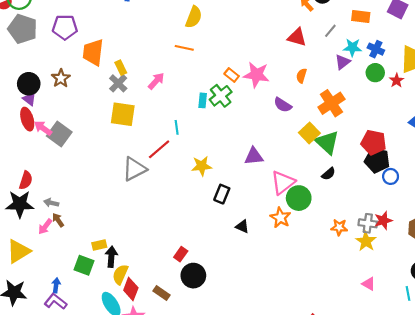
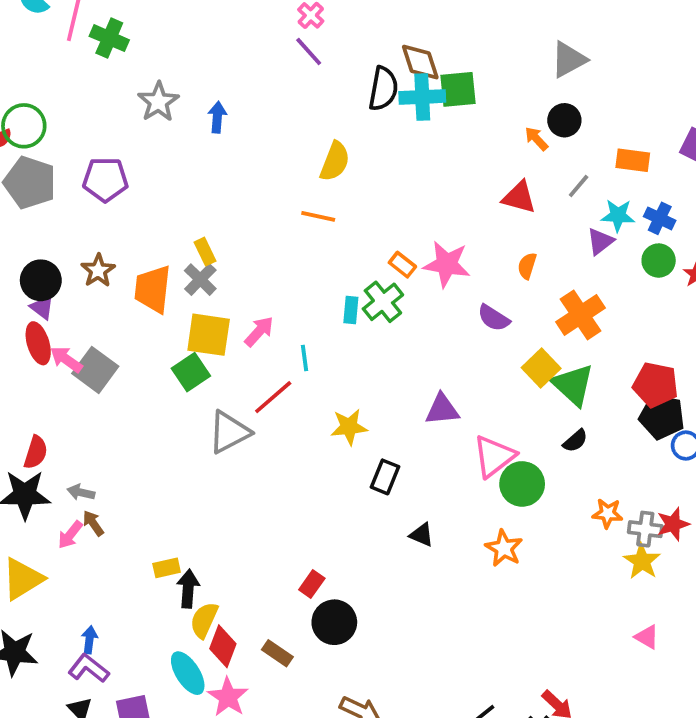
orange trapezoid: (93, 52) -> (153, 289), moved
pink arrow: (156, 81) -> (259, 331), moved
orange star: (280, 218) -> (504, 548), moved
orange star: (339, 227) -> (608, 513), moved
green square: (84, 265) -> (191, 372), moved, turned 36

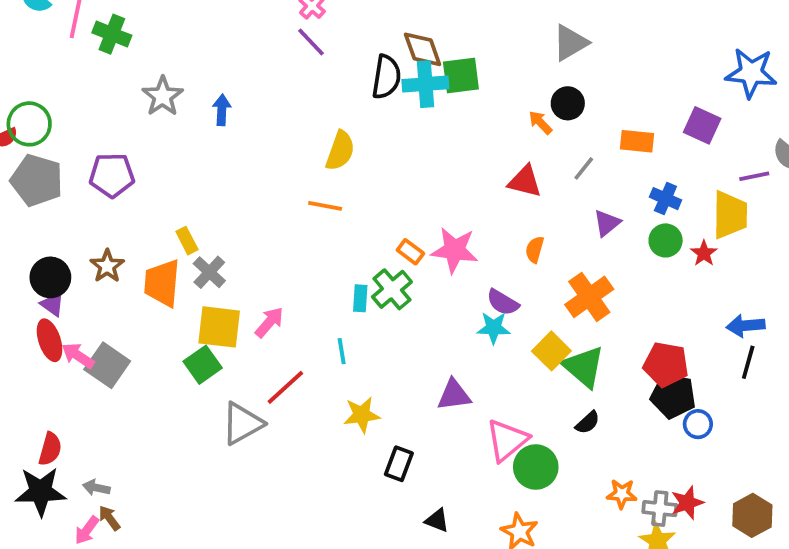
cyan star: (618, 215) -> (494, 328), moved
yellow rectangle: (205, 252) -> (187, 241), moved
cyan line: (305, 358) -> (342, 351), moved

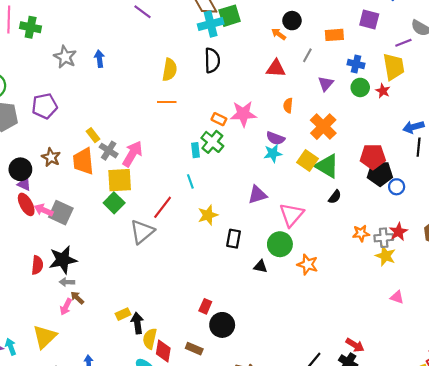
black semicircle: (386, 77) -> (212, 60), moved
pink arrow: (269, 322) -> (132, 154), moved, size x1.4
green circle: (536, 467) -> (280, 244), moved
black star: (41, 492) -> (63, 260), moved

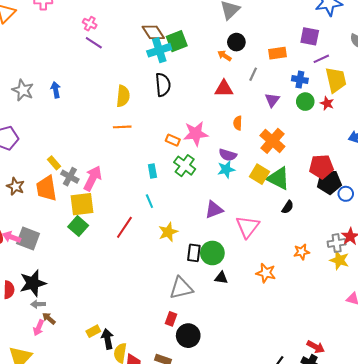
purple line: (403, 43) -> (321, 59), moved
green cross: (212, 142) -> (185, 166), moved
gray triangle: (142, 232) -> (181, 288), moved, turned 30
orange star: (361, 233) -> (302, 252), moved
green circle: (280, 244) -> (212, 253), moved

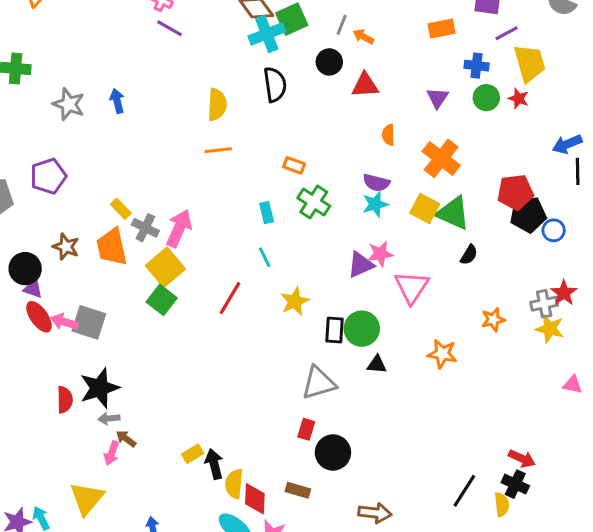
black circle: (236, 42) -> (329, 62), moved
gray line: (253, 74) -> (342, 25), moved
pink star: (196, 134) -> (380, 254), moved, size x0.7
yellow square: (82, 204) -> (165, 267), turned -30

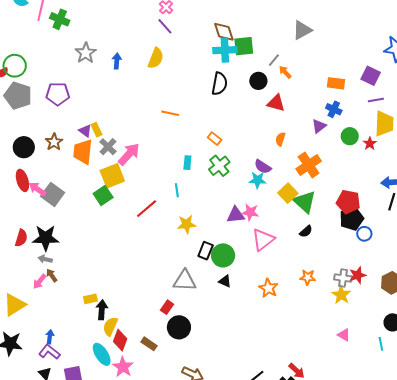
blue cross: (477, 66) -> (334, 109), moved
yellow semicircle: (217, 105) -> (156, 58), moved
black pentagon: (528, 215) -> (352, 219), turned -30
purple triangle: (33, 289) -> (85, 131), moved

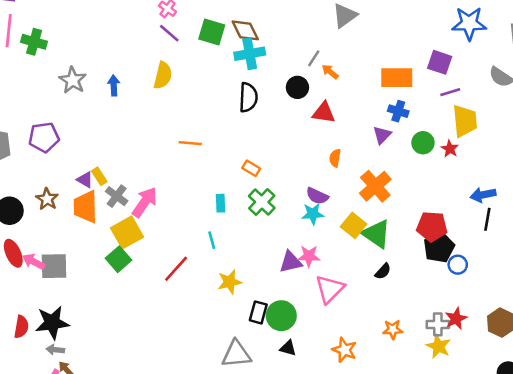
green square: (244, 46) -> (212, 32), moved, turned 30
orange rectangle: (336, 83) -> (397, 78), size x1.4
gray square: (53, 194) -> (54, 266), turned -30

